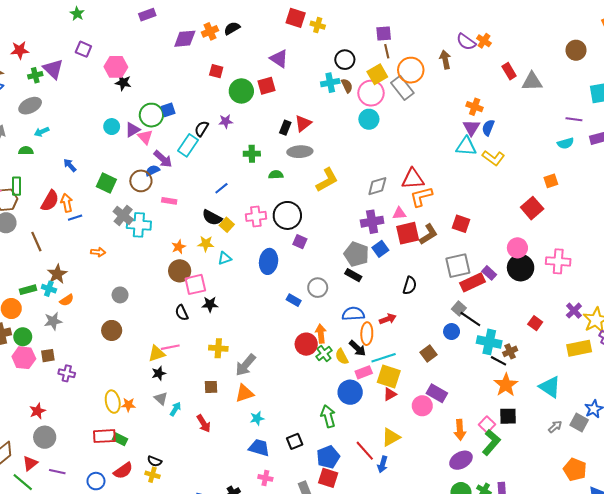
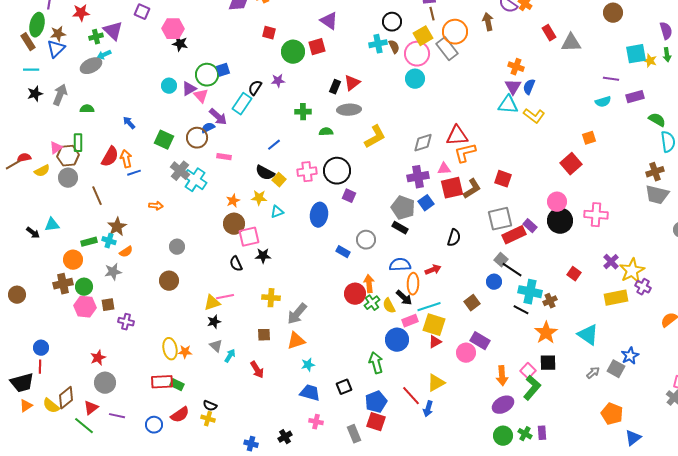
cyan arrow: (42, 132) -> (104, 55), moved
cyan cross: (139, 225) -> (195, 180), turned 30
black line: (499, 361) -> (521, 310), moved

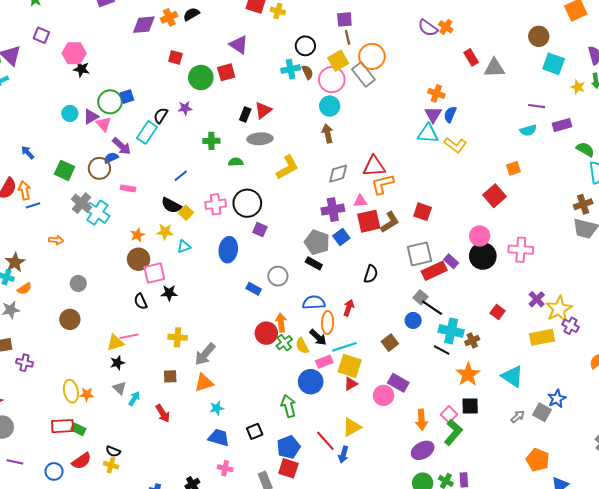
brown arrow: (488, 22) -> (328, 134), moved
cyan square: (636, 54) -> (554, 64), moved, turned 30
red arrow: (433, 270) -> (349, 308), turned -49

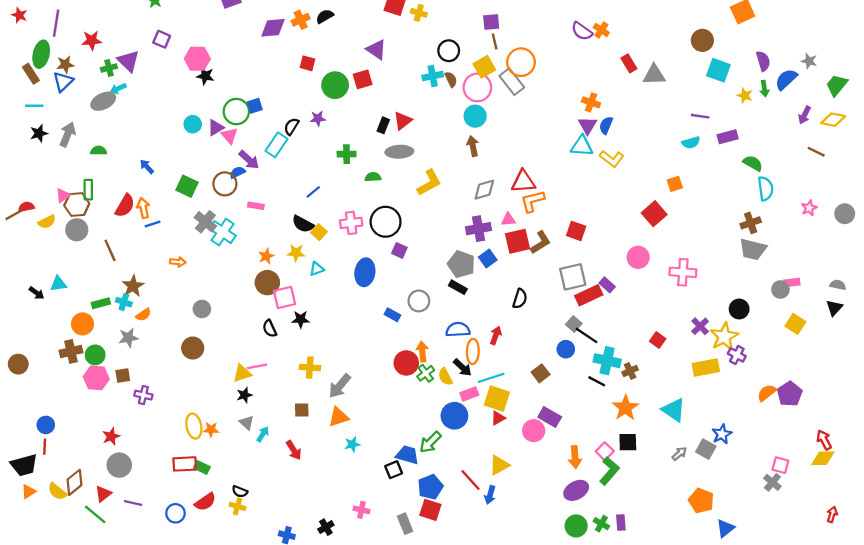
black circle: (483, 256) -> (739, 309), moved, size x0.7
green arrow: (288, 406) -> (430, 442), turned -120
blue trapezoid: (219, 438) -> (407, 455), moved

